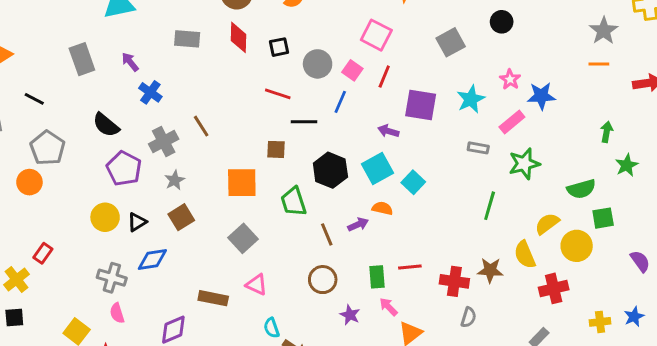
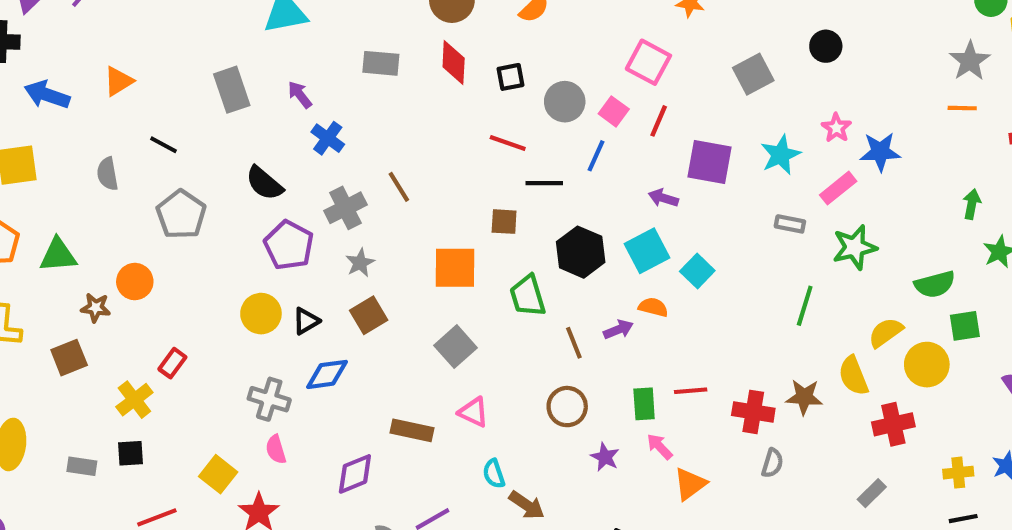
orange circle: (29, 182) -> (135, 282), moved

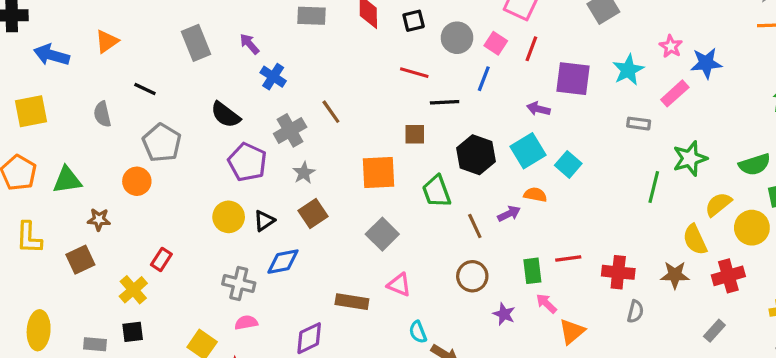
green star: (855, 247) -> (690, 158), moved
orange circle: (135, 282) -> (137, 181), moved
brown star: (804, 397) -> (675, 275), moved
pink semicircle: (276, 449) -> (246, 323), turned 100

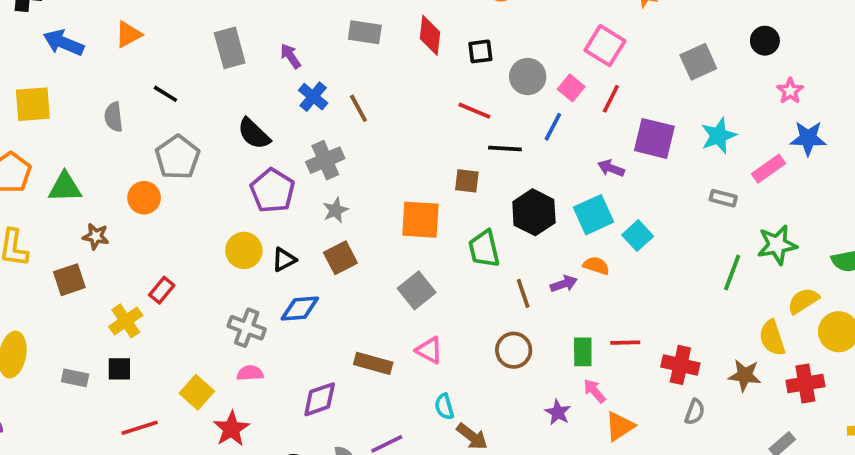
pink star: (671, 46) -> (790, 91), moved
brown line: (331, 112) -> (358, 108), moved
purple star: (504, 314) -> (558, 412), moved

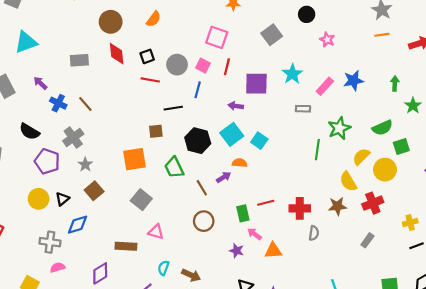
red line: (474, 111) -> (150, 80), moved
blue star: (808, 138) -> (353, 81), moved
cyan semicircle: (444, 407) -> (163, 268), moved, turned 48
orange triangle: (620, 426) -> (273, 251), turned 42

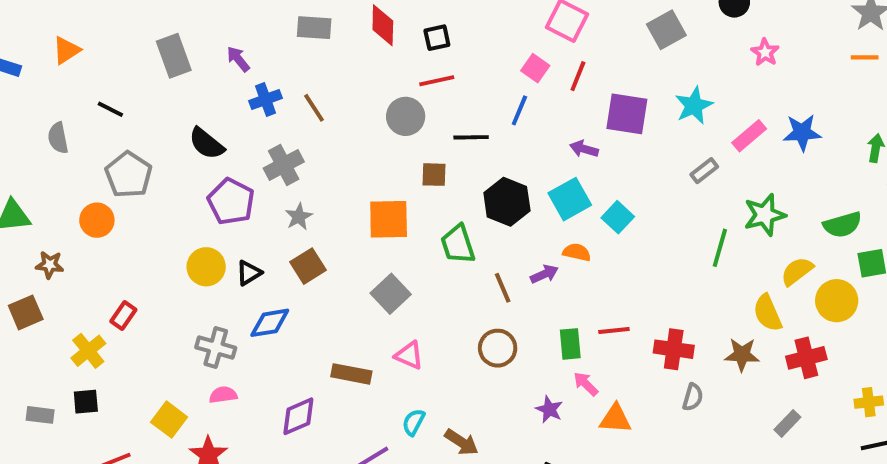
gray circle: (177, 65) -> (406, 116), moved
red line: (150, 80) -> (437, 81), turned -30
blue cross: (58, 103) -> (265, 99), turned 35
gray rectangle: (303, 109) -> (704, 171), turned -48

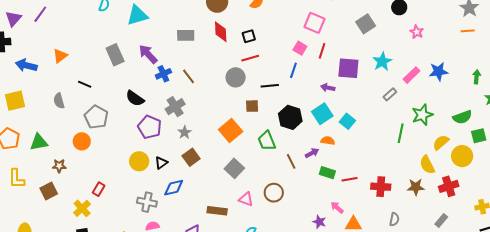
purple arrow: (238, 59) -> (148, 54), size x1.5
orange square: (389, 219) -> (231, 131), turned -35
green rectangle: (570, 344) -> (327, 173), moved, turned -63
brown circle: (498, 348) -> (274, 193), moved
gray semicircle: (693, 397) -> (394, 219), moved

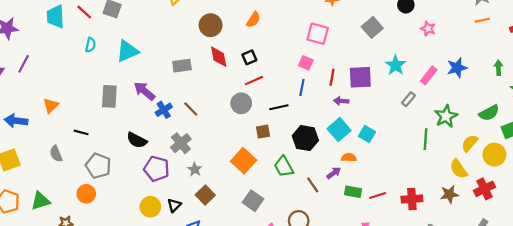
red line: (322, 51) -> (332, 77), moved
gray rectangle: (115, 55) -> (109, 96), turned 35

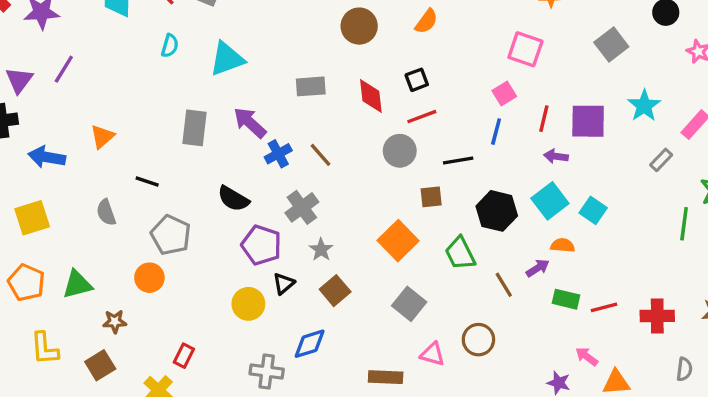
red diamond: (219, 57) -> (371, 96), moved
pink square: (306, 63) -> (504, 94), turned 32
black triangle: (174, 205) -> (284, 284), moved

